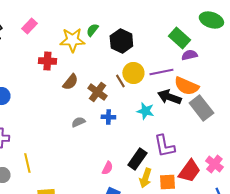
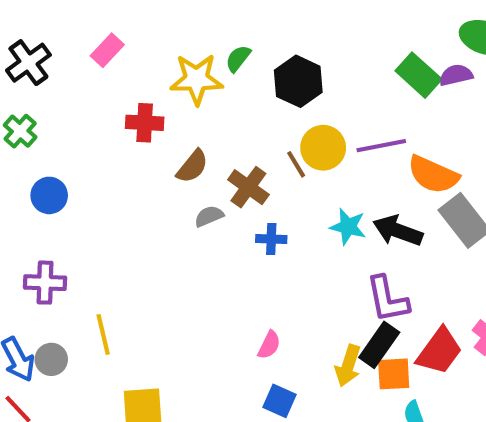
purple semicircle: (189, 55) -> (456, 75), moved
black arrow: (169, 97) -> (398, 231), moved
gray semicircle: (78, 122) -> (209, 216), moved
black rectangle: (137, 159) -> (379, 345), moved

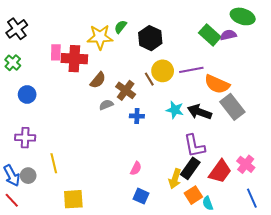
pink rectangle: (107, 50) -> (56, 52), moved, turned -42
red cross: (145, 123) -> (74, 59), size x1.4
orange square: (394, 374) -> (193, 195), moved, turned -30

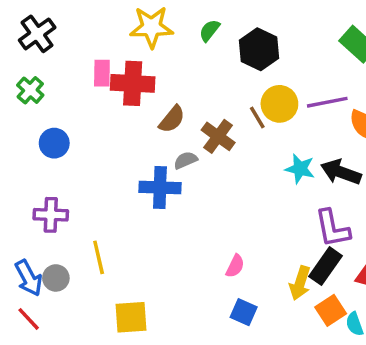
yellow star: (100, 37) -> (151, 27), moved
blue cross: (137, 116) -> (160, 188), moved, size x1.6

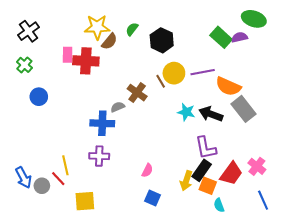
brown semicircle: (172, 119) -> (109, 41), moved
purple cross: (51, 215) -> (99, 156), moved
gray circle: (56, 278) -> (42, 186), moved
orange square: (331, 310) -> (208, 186), moved, turned -36
red line: (29, 319) -> (58, 179), moved

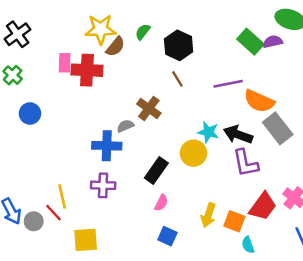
yellow circle: (174, 73) -> (193, 153), moved
brown line: (161, 81) -> (177, 79), moved
purple L-shape: (206, 148) -> (245, 163), moved
black rectangle: (202, 170) -> (156, 170), moved

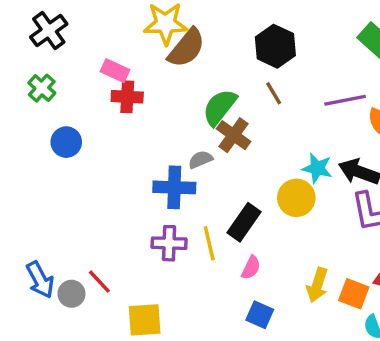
green semicircle: (143, 32) -> (220, 107), moved, size x1.6
brown semicircle: (115, 47) -> (186, 48), size x1.4
pink rectangle: (65, 63) -> (115, 71), turned -66
red cross: (87, 70) -> (127, 97), moved, size x0.7
yellow line: (62, 196) -> (209, 243), moved

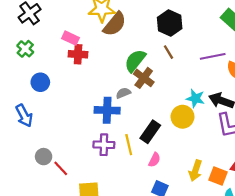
blue arrow: (40, 280) -> (24, 116), moved
gray circle: (71, 294) -> (44, 157), moved

